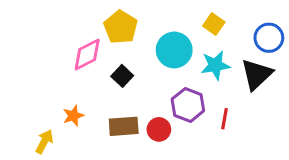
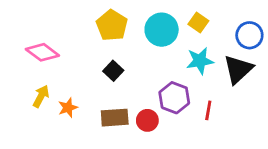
cyan circle: (174, 50) -> (162, 30), moved
pink diamond: (87, 55) -> (42, 52), moved, turned 64
yellow arrow: (44, 142) -> (41, 96), moved

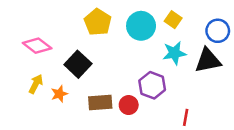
black triangle: (238, 69) -> (208, 60), turned 32
black square: (113, 71) -> (78, 64), moved, size x1.5
red line: (208, 110) -> (186, 117), moved

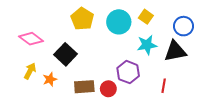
red line: (186, 117) -> (164, 86), moved

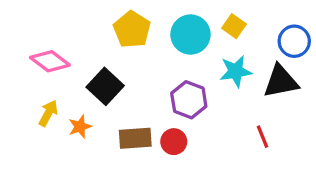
purple hexagon: (128, 72) -> (189, 100), moved
red line: (164, 86) -> (262, 137), turned -32

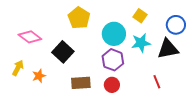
cyan circle: (190, 35) -> (114, 34), moved
yellow arrow: (48, 113) -> (18, 68), moved
orange star: (80, 127) -> (39, 76), moved
red circle: (174, 142) -> (112, 85), moved

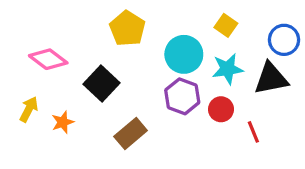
brown rectangle: (81, 83) -> (131, 134), turned -36
red circle: (112, 85) -> (221, 109), moved

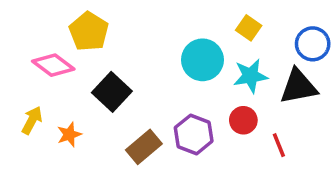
yellow pentagon: (127, 29) -> (89, 31), moved
purple hexagon: (182, 96) -> (194, 134), moved

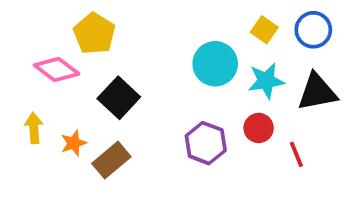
blue circle: (313, 44) -> (313, 30), moved
yellow arrow: (32, 120) -> (34, 128), turned -32
brown rectangle: (144, 147) -> (111, 160), moved

